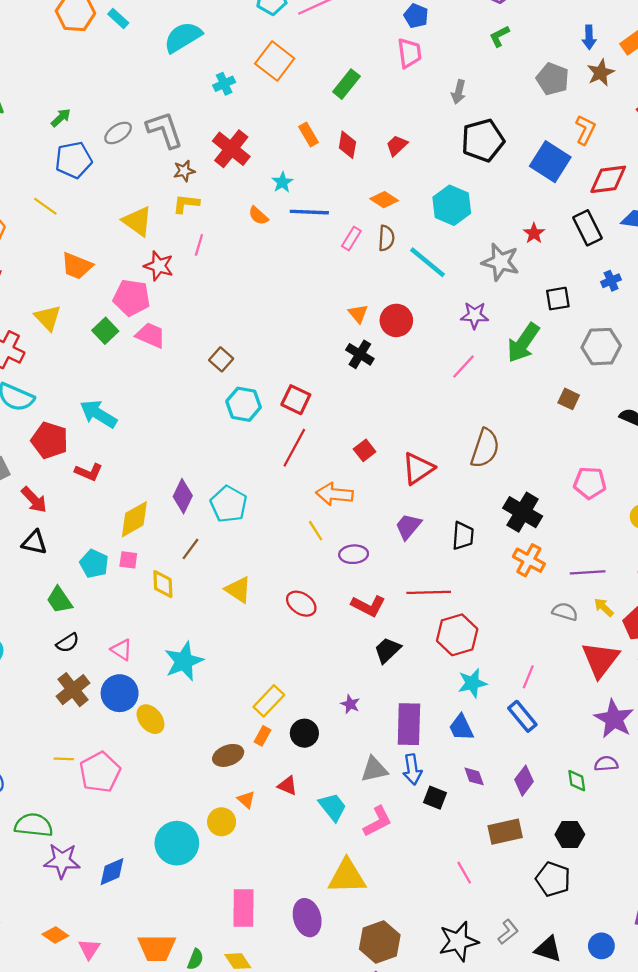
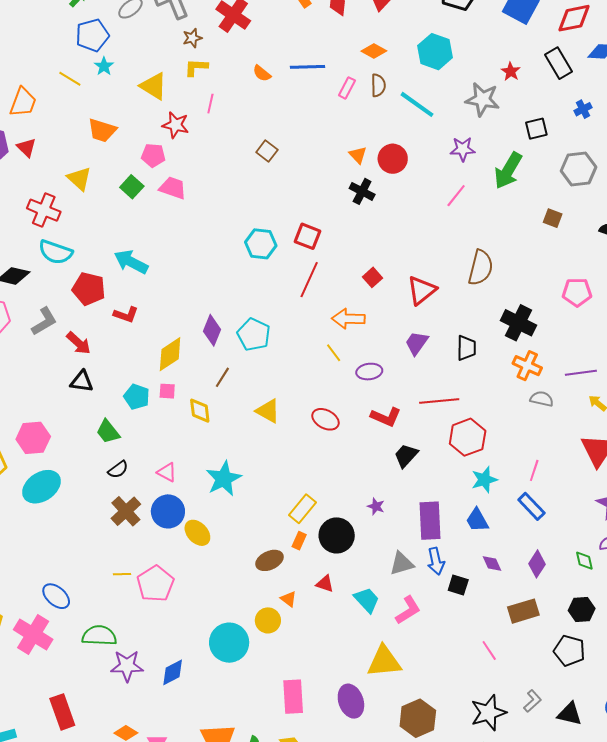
cyan star: (282, 182) -> (104, 66), moved
pink pentagon: (132, 298) -> (153, 155), size x0.7
brown square: (221, 359) -> (267, 151), moved
gray semicircle: (565, 612) -> (542, 399), moved
black circle: (304, 733) -> (337, 535), size x1.4

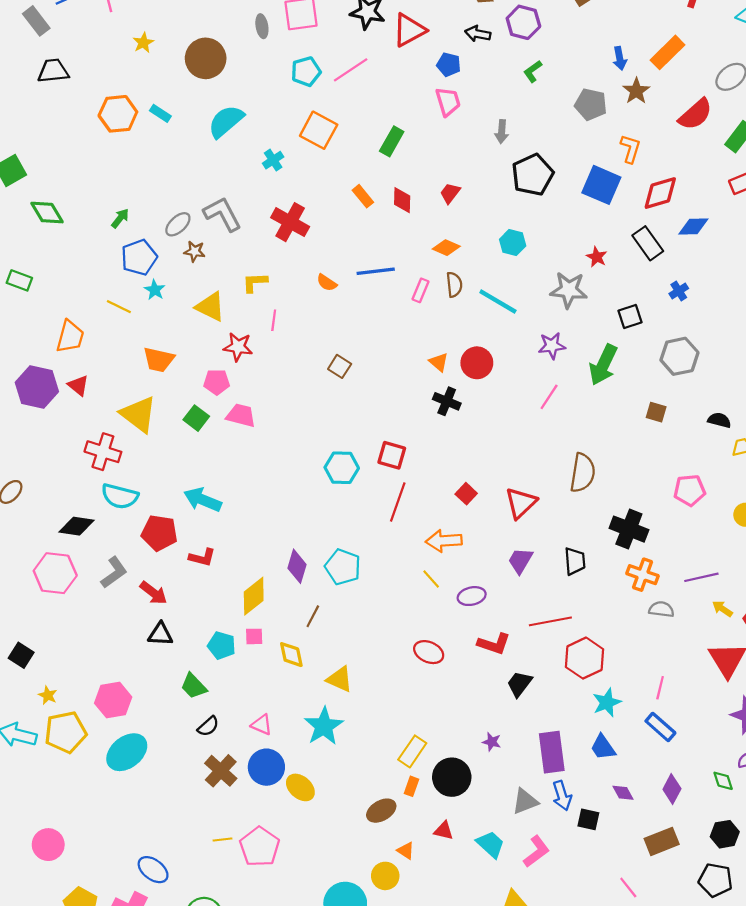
brown star: (192, 38) -> (195, 251), moved, turned 30
cyan hexagon: (435, 52) -> (513, 243), size x0.7
yellow triangle: (79, 179) -> (138, 414), size x1.4
yellow triangle: (268, 411) -> (340, 679), moved

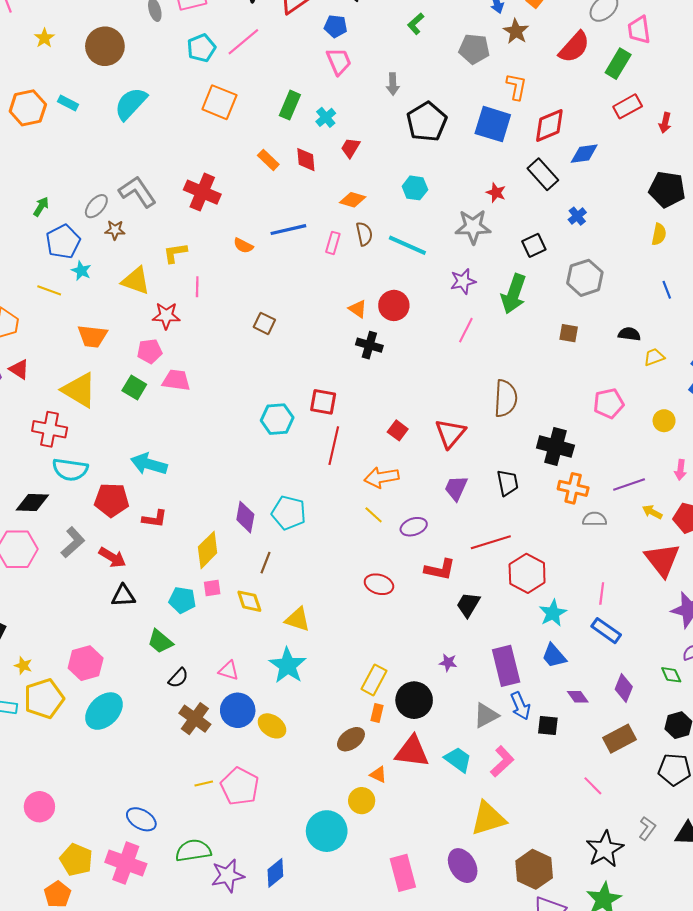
cyan cross: (273, 160) -> (326, 117), moved
red triangle: (444, 831) -> (412, 752), size x1.8

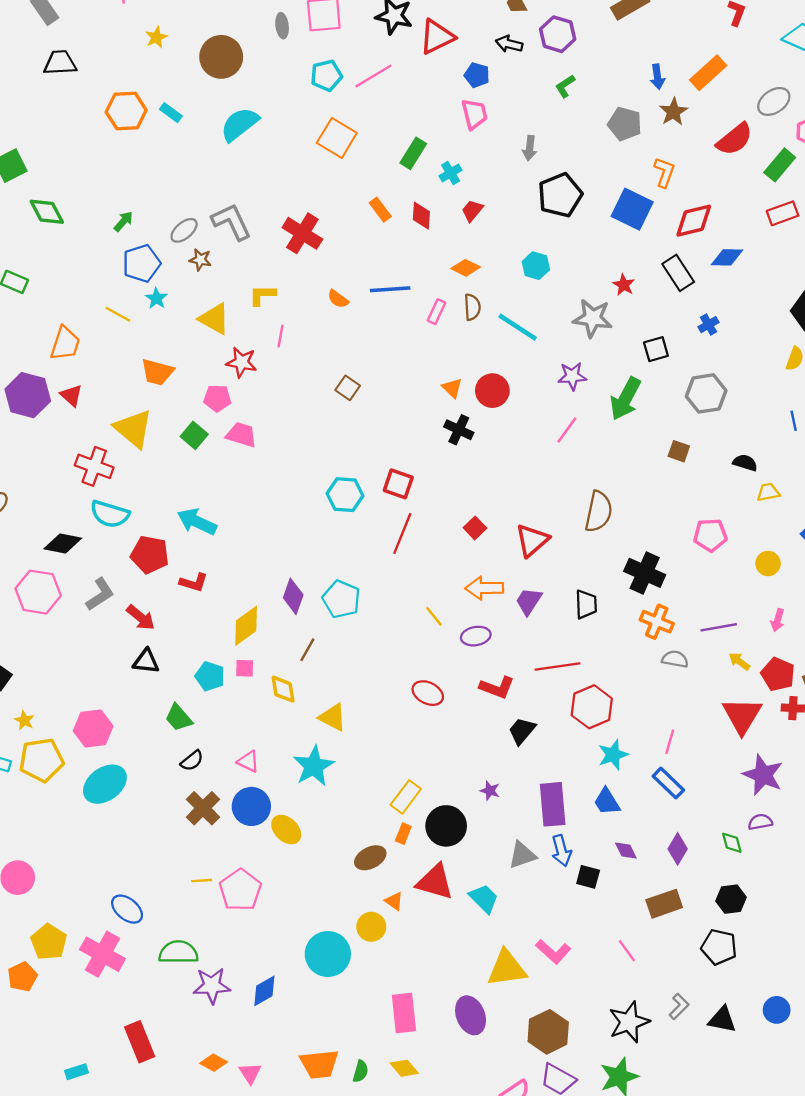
orange arrow: (382, 477) -> (484, 588), moved
pink L-shape: (502, 761) -> (553, 952), moved, turned 76

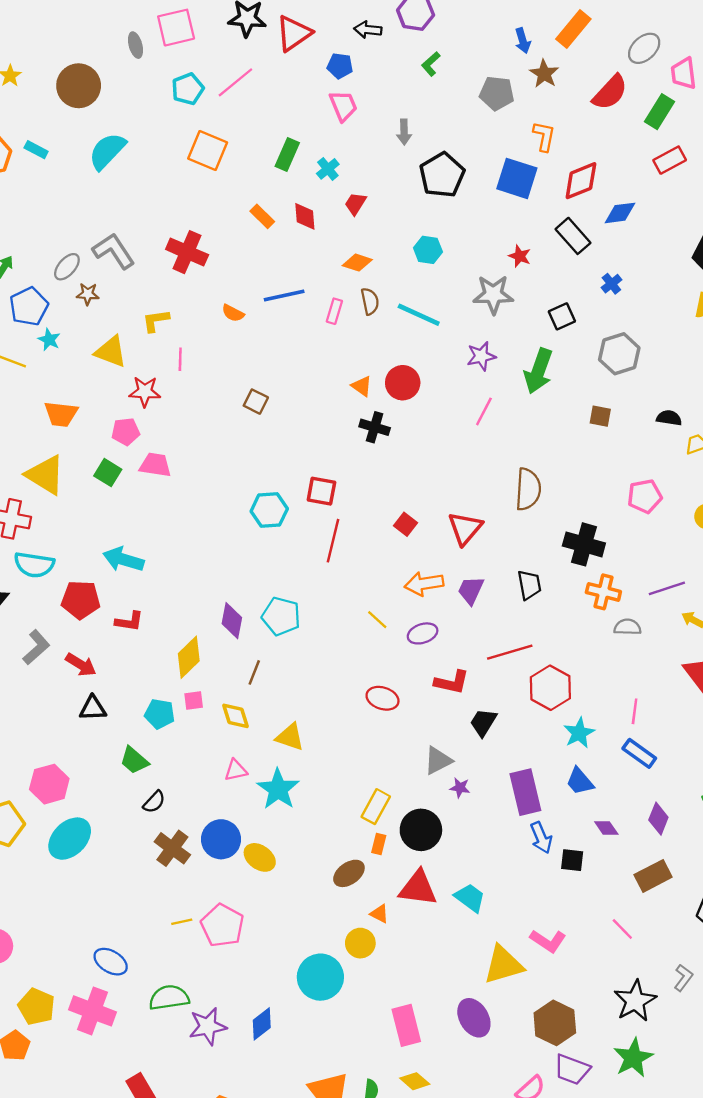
pink triangle: (248, 762) -> (236, 770), moved, turned -30
gray triangle: (522, 855) -> (438, 761), moved

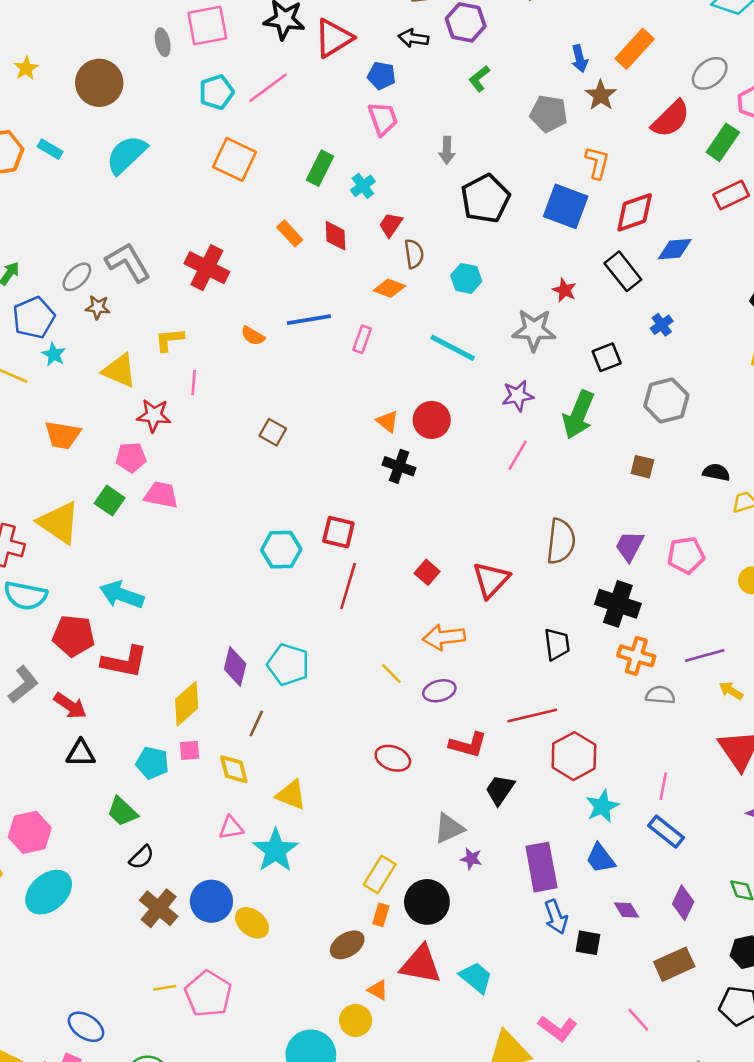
brown semicircle: (370, 301) -> (414, 254), moved
yellow triangle: (45, 475) -> (59, 523), moved
purple trapezoid: (471, 590) -> (630, 546), moved
red L-shape: (129, 621) -> (125, 662), size x1.5

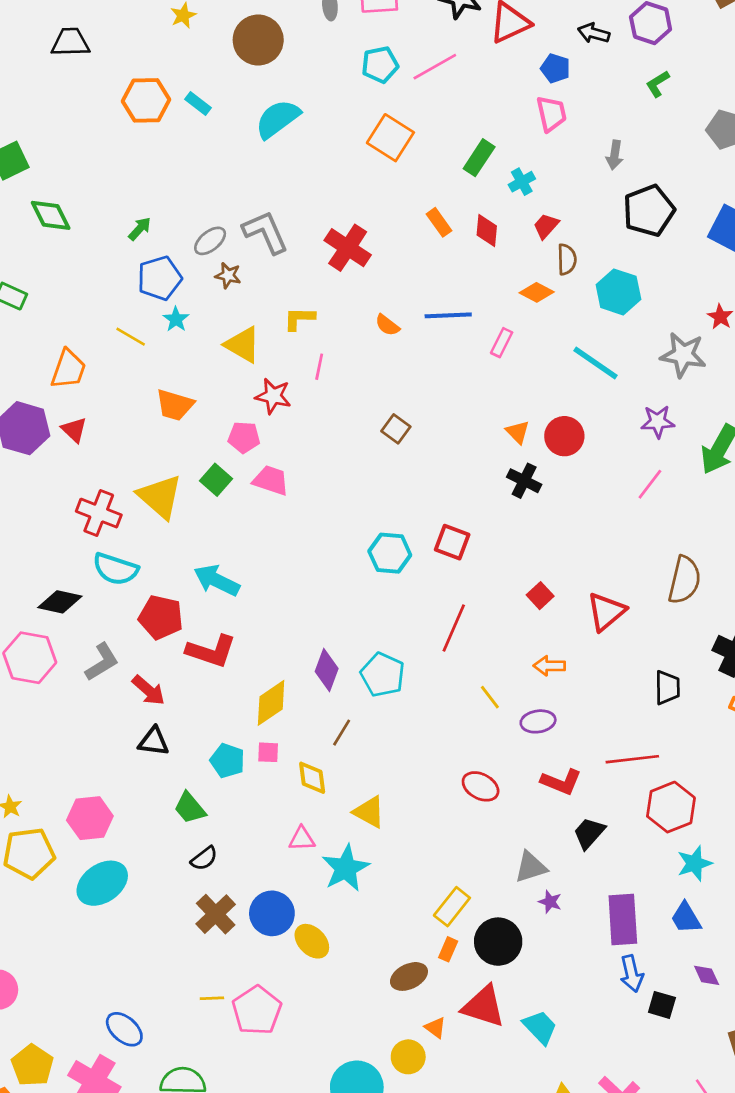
cyan hexagon: (466, 278) -> (618, 292), size x1.4
red line: (348, 586) -> (454, 628), moved
orange arrow: (444, 637) -> (549, 666), size x0.7

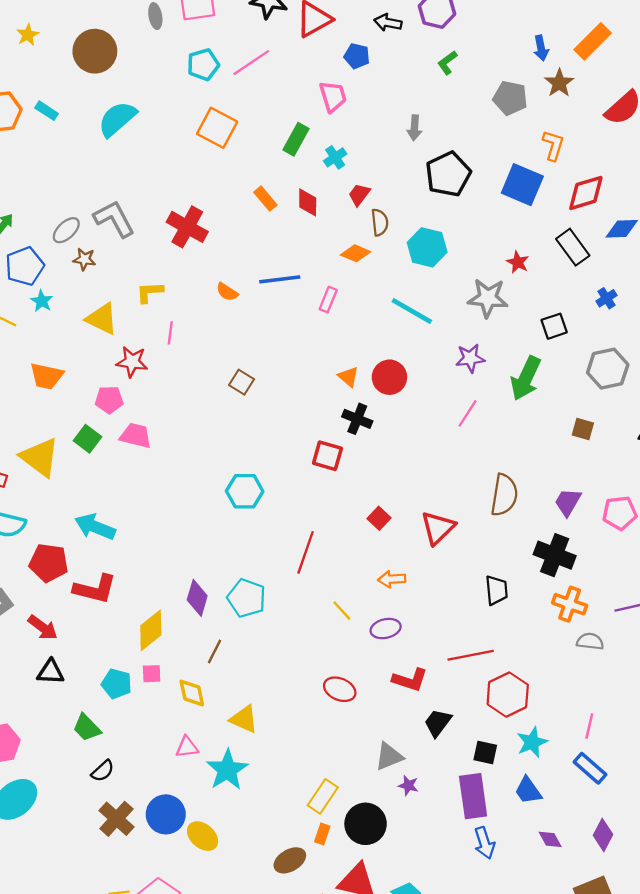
pink trapezoid: (551, 114) -> (333, 96), moved
red square: (452, 542) -> (327, 456), moved
black square: (662, 1005) -> (485, 752), moved

